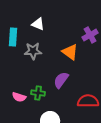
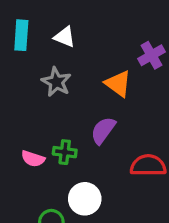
cyan rectangle: (13, 37) -> (21, 35), moved
gray star: (33, 51) -> (56, 82), turned 30

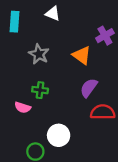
white triangle: (65, 37) -> (53, 14), moved
purple semicircle: (103, 130) -> (89, 88), moved
green cross: (65, 152) -> (40, 90), moved

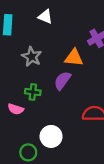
orange triangle: (82, 55) -> (74, 58), turned -30
purple semicircle: (89, 88) -> (62, 81), moved

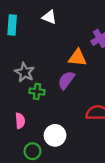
gray star: (32, 57) -> (25, 72), moved
pink semicircle: (16, 109) -> (20, 121), moved, turned -112

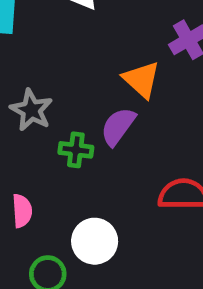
orange triangle: (78, 58) -> (141, 80), turned 36
green cross: (37, 91) -> (76, 150), moved

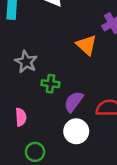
purple semicircle: (118, 126) -> (74, 102), moved
white circle: (95, 241) -> (76, 131), moved

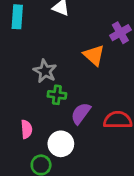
gray star: (26, 62) -> (45, 71), moved
white circle: (76, 131) -> (61, 144), moved

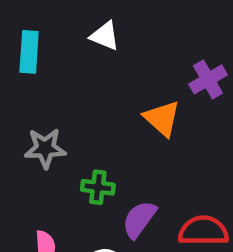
gray star: (45, 71) -> (45, 148), moved, turned -30

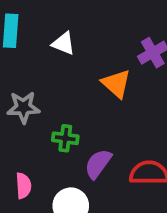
white triangle: (105, 36) -> (63, 43), moved

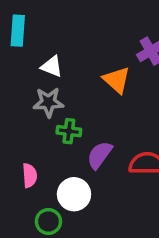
white triangle: (63, 43) -> (52, 66), moved
gray star: (23, 107) -> (48, 102), moved

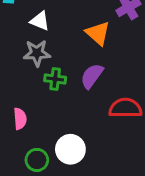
purple semicircle: (100, 155) -> (92, 76), moved
white circle: (74, 194) -> (70, 149), moved

